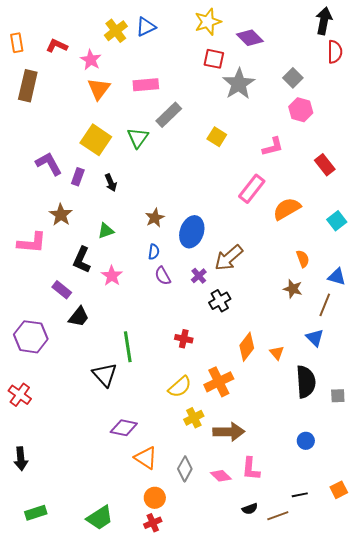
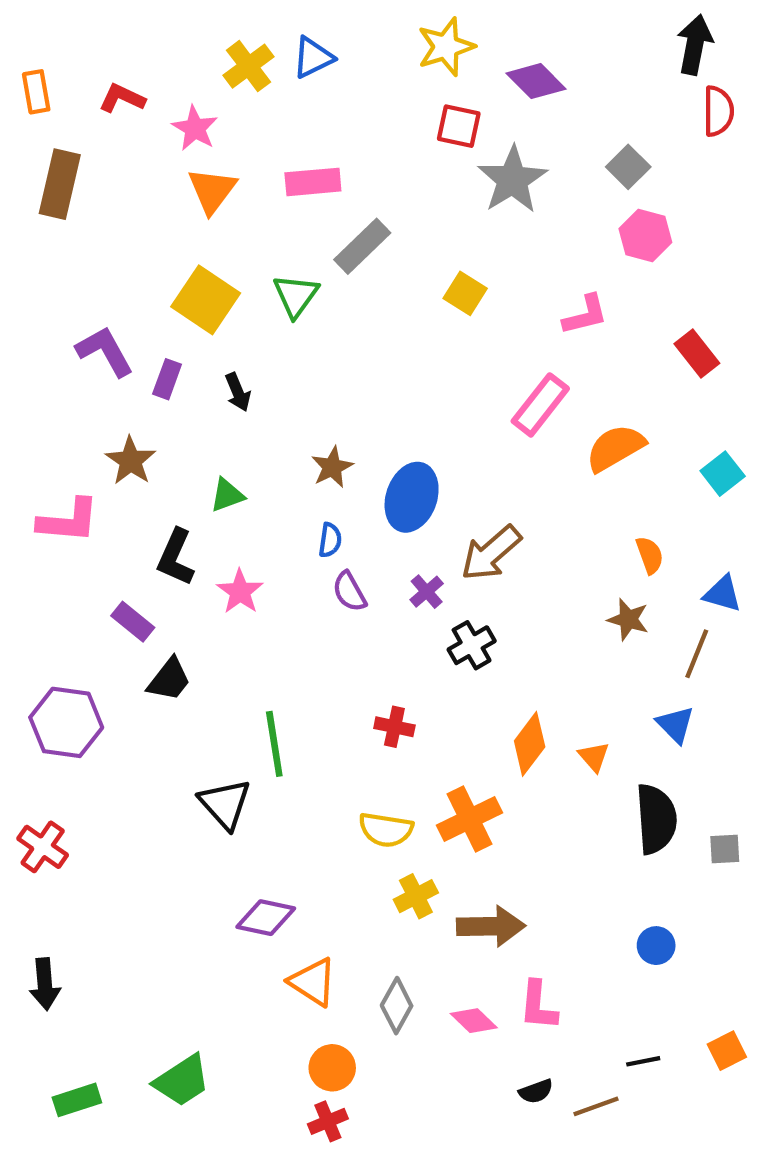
yellow semicircle: (180, 387) -> (386, 830), turned 50
green trapezoid: (100, 518) -> (182, 1081), moved

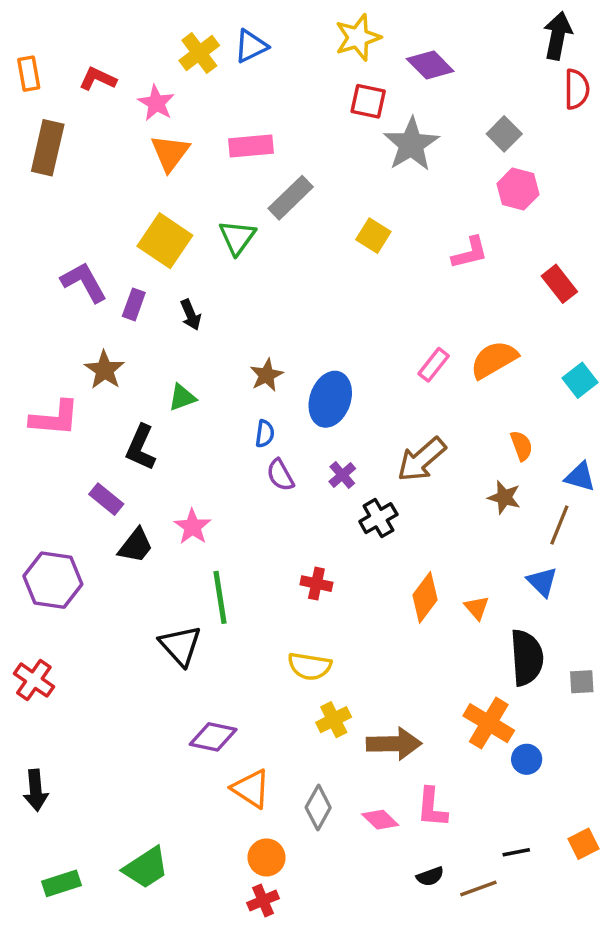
pink rectangle: (540, 405) -> (434, 365), moved, size x0.7
brown arrow: (491, 553) -> (422, 460), moved
pink star: (240, 592) -> (192, 527), moved
orange cross: (469, 819) -> (489, 723), moved, turned -33

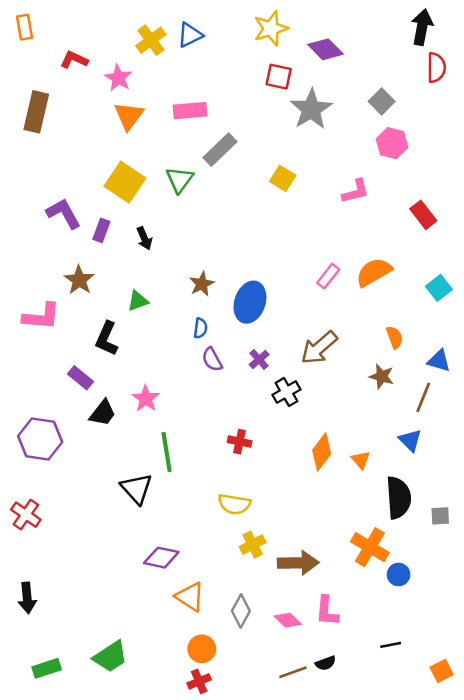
orange rectangle: (29, 74) -> (24, 27), moved
orange square: (583, 844) -> (442, 671), moved
brown line: (478, 888) -> (293, 672), moved

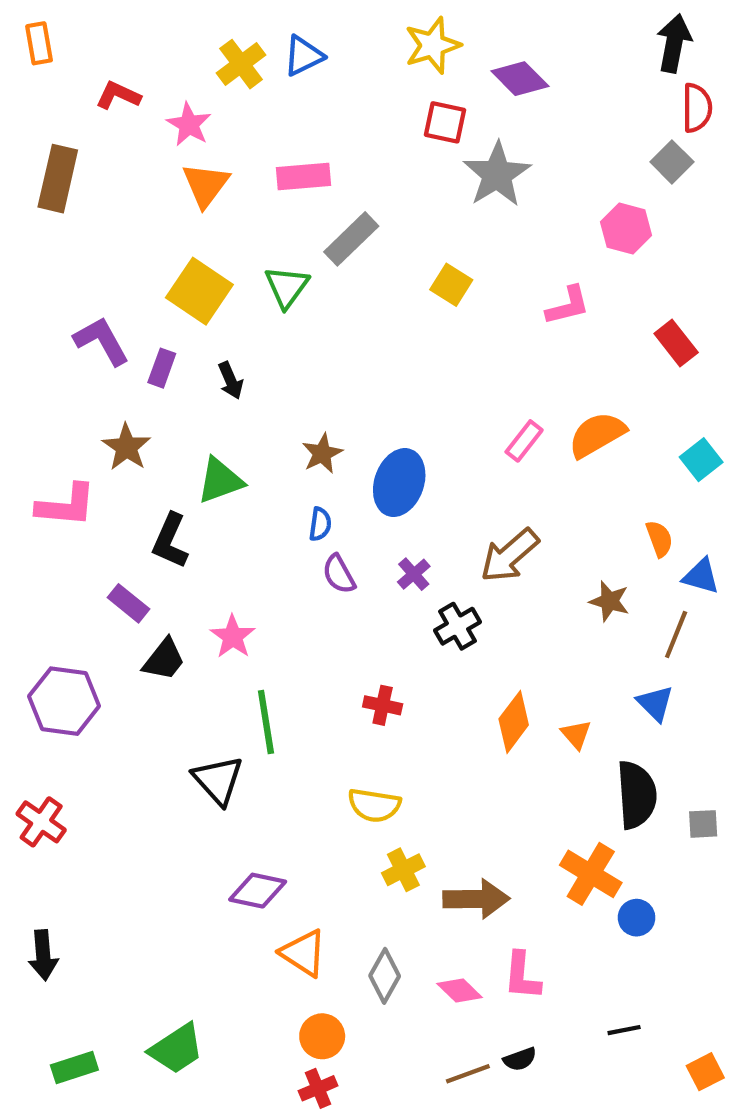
gray square: (382, 101) -> (672, 162), moved
green triangle: (138, 301) -> (220, 480), size x1.4
orange semicircle: (395, 337) -> (659, 539), moved

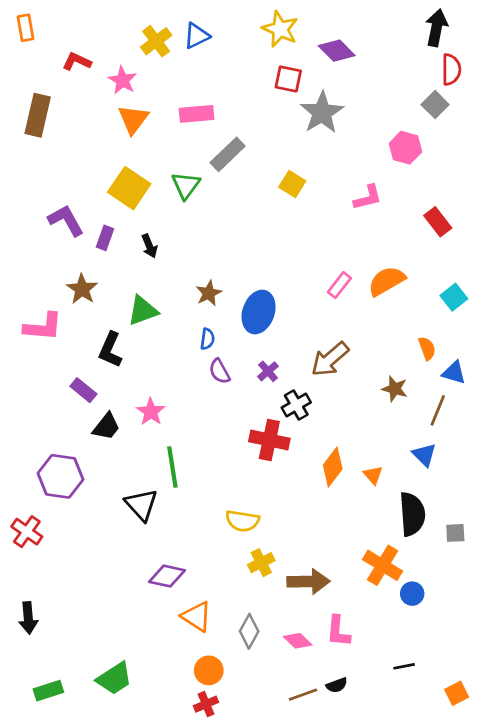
yellow star: (432, 45) -> (280, 29), turned -30
purple hexagon: (64, 701) -> (61, 476), moved
red cross: (383, 705) -> (269, 440), moved, size x1.6

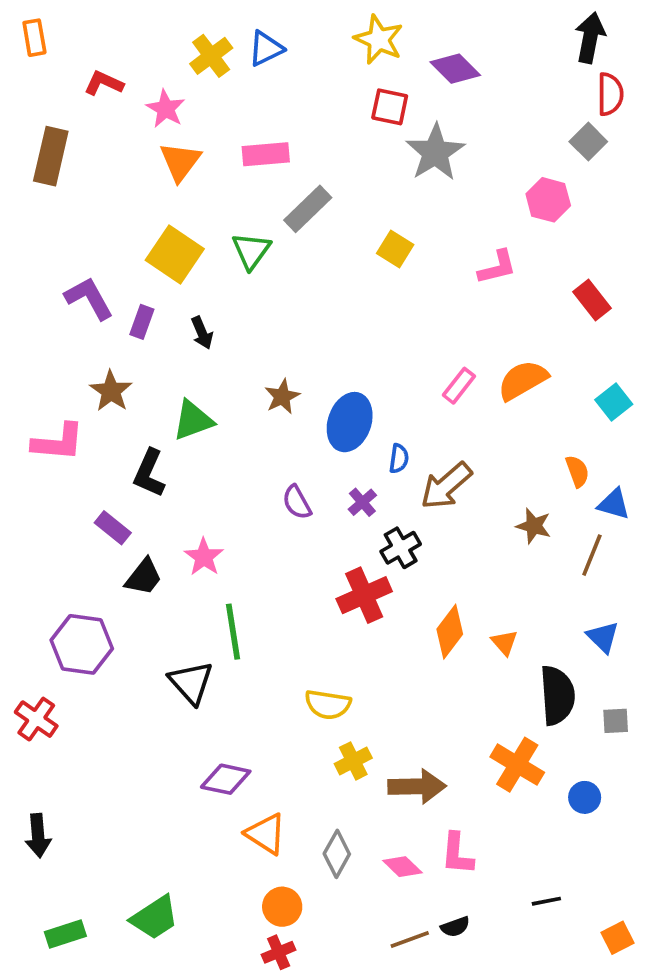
blue semicircle: (207, 339) -> (399, 459), moved
red cross: (269, 440) -> (364, 595), turned -36
blue triangle: (424, 455) -> (603, 637), moved
blue circle: (412, 594) -> (585, 797), moved

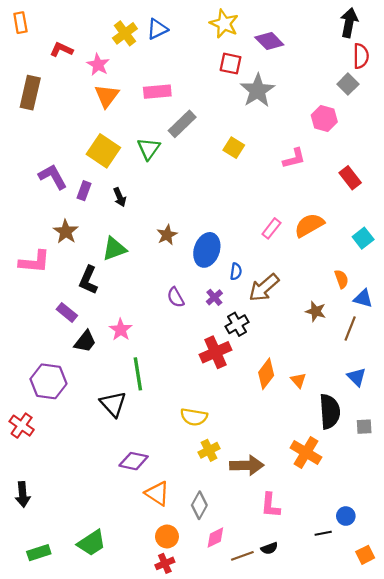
blue circle: (585, 797) -> (346, 516), moved
pink diamond: (402, 867) -> (215, 538), moved, turned -70

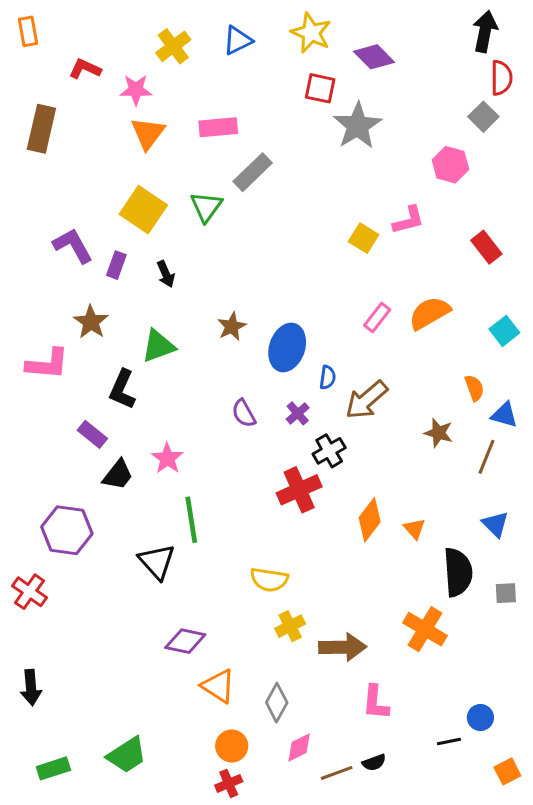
blue triangle: (157, 29) -> (238, 40), moved
pink star: (98, 65) -> (136, 90), turned -30
yellow square: (234, 148) -> (364, 238), moved

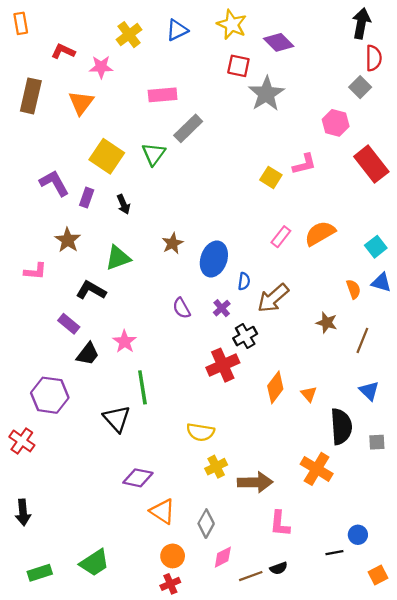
orange triangle: (148, 133) -> (81, 103), moved
red rectangle: (486, 247) -> (371, 164), moved, size x1.5
pink L-shape: (47, 364) -> (35, 271), size x0.7
black L-shape: (122, 389) -> (91, 290), turned 96
blue triangle: (504, 415) -> (381, 282), moved

